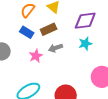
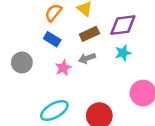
brown rectangle: (49, 29) -> (89, 34), moved

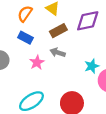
cyan star: (123, 53) -> (92, 66), moved
gray arrow: (87, 58) -> (58, 52), turned 40

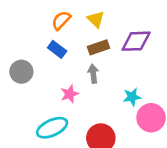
gray arrow: (58, 52) -> (93, 74), turned 56
pink star: (37, 62) -> (70, 94), moved

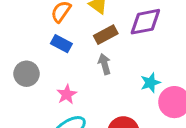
pink star: (70, 94) -> (67, 94), moved

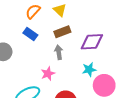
purple diamond: (145, 22) -> (92, 42), moved
pink star: (67, 94) -> (48, 74), moved

